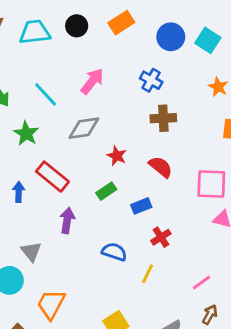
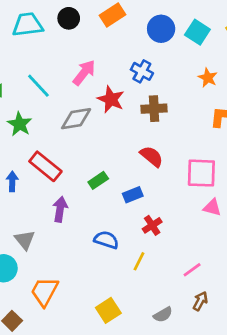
red star: (117, 156) -> (111, 99), moved, size x1.4

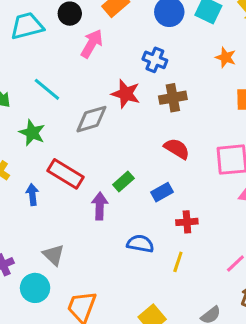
pink arrow: (84, 73) -> (92, 44), moved
purple arrow: (60, 209) -> (100, 206), moved
red cross: (152, 225) -> (187, 222), turned 36

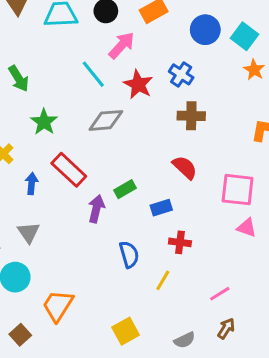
orange star: (226, 57) -> (254, 70), moved
cyan line: (47, 89) -> (93, 74), moved
red star: (126, 94) -> (138, 84), moved
blue semicircle: (140, 244) -> (129, 254), turned 52
gray triangle: (54, 255) -> (29, 233), moved

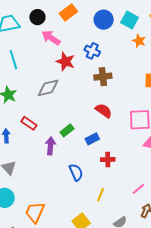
pink arrow: (122, 45) -> (51, 38), turned -90
cyan line: (93, 74) -> (13, 60), moved, turned 30
red rectangle: (69, 170) -> (29, 123), size x0.7
yellow line: (163, 280) -> (101, 195), moved

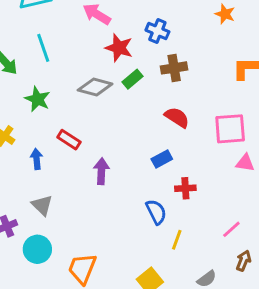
gray diamond: (48, 88) -> (95, 87), turned 30
green rectangle: (67, 130) -> (132, 79), moved
blue semicircle: (76, 172) -> (156, 212), moved

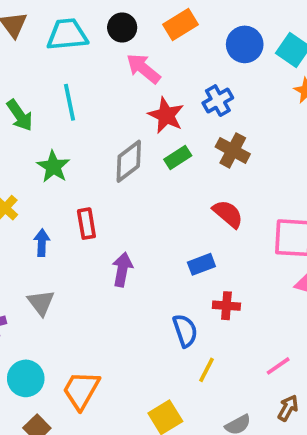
blue cross: (157, 31) -> (218, 101), turned 30
brown cross: (174, 68) -> (233, 150), turned 30
gray diamond: (95, 87) -> (129, 161), turned -60
red rectangle: (69, 140) -> (86, 224), turned 40
cyan circle: (37, 249) -> (26, 378), moved

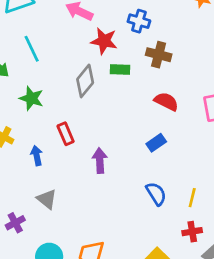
blue cross: (218, 101) -> (139, 21), turned -30
green rectangle: (178, 157) -> (120, 70), turned 48
red cross: (226, 306) -> (192, 232), moved
yellow line: (207, 370) -> (192, 198), moved

